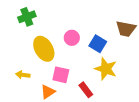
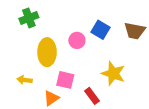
blue square: (98, 44) -> (100, 30), moved
yellow ellipse: (44, 49) -> (47, 52), turned 30

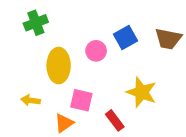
blue square: (100, 30) -> (125, 37), turned 30

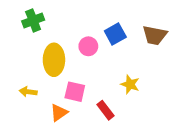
yellow star: (142, 92) -> (130, 84), size x0.7

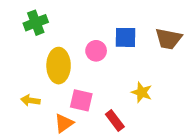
blue square: (115, 34) -> (126, 37), turned 30

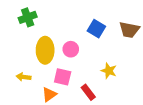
blue square: (126, 37) -> (96, 29), turned 30
pink circle: (96, 51) -> (71, 49), moved

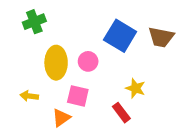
blue square: (96, 29) -> (120, 36), size x1.4
red rectangle: (88, 92) -> (121, 113), moved

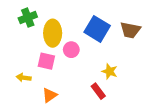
yellow ellipse: (56, 63) -> (53, 33), moved
pink square: (78, 96) -> (46, 61), moved

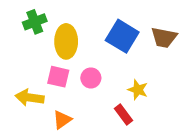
pink circle: (71, 50) -> (91, 78), moved
yellow arrow: (24, 78) -> (30, 98), size x1.5

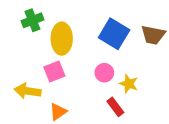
pink square: (58, 77) -> (54, 71), turned -35
pink circle: (91, 78) -> (104, 73), moved

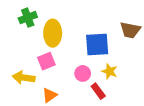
blue square: (114, 34) -> (97, 45), moved, turned -35
pink circle: (104, 73) -> (83, 73), moved

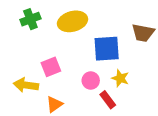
yellow ellipse: (53, 33) -> (73, 21), moved, turned 75

